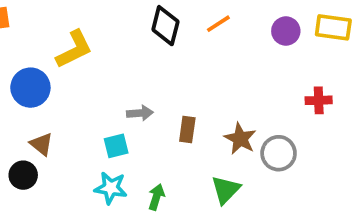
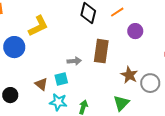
purple circle: (286, 31) -> (135, 31), moved
brown rectangle: (187, 130) -> (101, 51), moved, size x1.6
brown triangle: (41, 144) -> (41, 84), moved

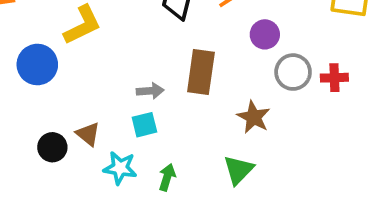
cyan square: (61, 79) -> (144, 125), moved
gray circle: (150, 83) -> (293, 72), moved
black circle: (10, 95) -> (52, 147), moved

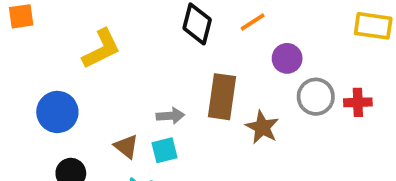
blue circle: (37, 65) -> (57, 112), moved
brown star: (254, 117) -> (262, 127), moved
brown triangle: (88, 134) -> (126, 146), moved

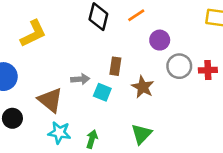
brown rectangle: (222, 97) -> (115, 66), size x0.6
brown triangle: (126, 146) -> (50, 100), size x1.5
cyan square: (165, 150) -> (102, 92), moved, turned 36

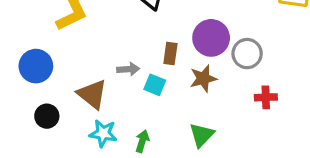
purple circle: (160, 40) -> (211, 38), moved, size x1.5
red cross: (208, 70) -> (266, 97), moved
brown star: (143, 87) -> (203, 79), turned 30

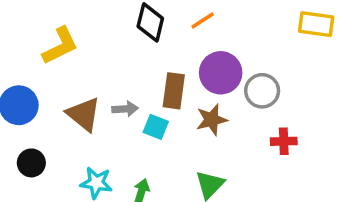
brown rectangle: (170, 54) -> (174, 91), size x1.4
brown triangle: (92, 94) -> (84, 114), moved

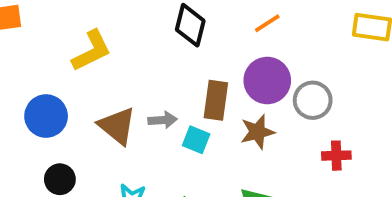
orange line: (203, 21) -> (267, 23), moved

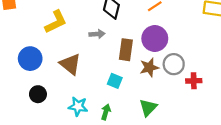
gray circle: (313, 100) -> (174, 64), moved
gray arrow: (163, 120) -> (97, 34), moved
cyan square: (196, 140) -> (115, 81), moved

